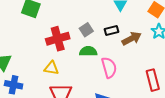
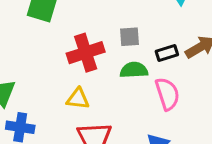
gray square: (86, 30) -> (129, 37), turned 32
black rectangle: (111, 31) -> (167, 53), moved

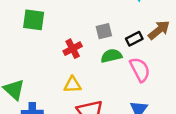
red cross: (86, 53) -> (73, 49), size x0.7

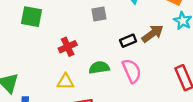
gray square: (104, 31) -> (99, 14), moved
green semicircle: (111, 56) -> (99, 68), moved

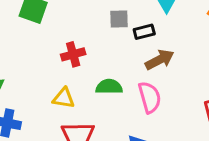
brown arrow: (152, 34) -> (160, 60), moved
black rectangle: (128, 41) -> (144, 32), moved

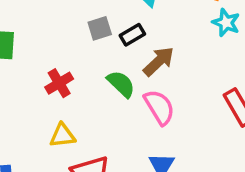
green semicircle: (109, 87) -> (121, 84), moved, turned 60

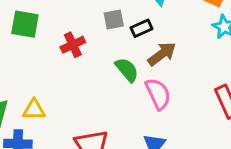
red cross: (59, 83) -> (73, 45), moved
yellow triangle: (62, 136) -> (34, 110), moved

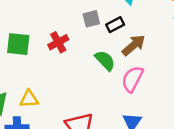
green square: (25, 24) -> (18, 44), moved
pink semicircle: (158, 94) -> (132, 79), turned -124

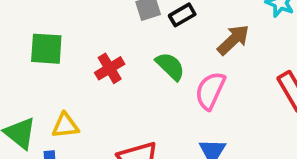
red cross: (58, 42) -> (110, 68), moved
brown arrow: (134, 45) -> (233, 40), moved

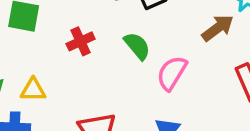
brown arrow: (233, 40) -> (218, 28), moved

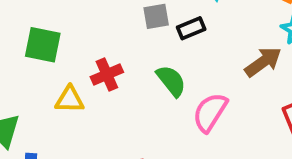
yellow triangle: (33, 90) -> (70, 100), moved

